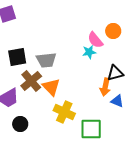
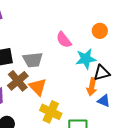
pink semicircle: (95, 40) -> (64, 40), moved
cyan star: (89, 52) -> (86, 59), moved, size x1.5

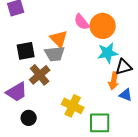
orange circle: (100, 31) -> (103, 26), moved, size x1.6
pink semicircle: (64, 40) -> (82, 22), moved
orange triangle: (38, 87) -> (59, 39), moved

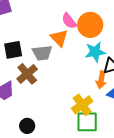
orange triangle: (59, 39) -> (59, 38), moved
yellow cross: (73, 106) -> (82, 105), moved, turned 30
black circle: (29, 118) -> (27, 126), moved

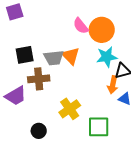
orange triangle: (59, 38) -> (71, 56), moved
brown cross: (27, 74) -> (39, 79), turned 35
yellow cross: (82, 105) -> (70, 109), moved

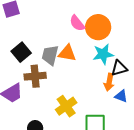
black square: (25, 55) -> (21, 52), turned -30
orange triangle: (71, 56) -> (67, 53), turned -36
gray trapezoid: (54, 58) -> (50, 55), turned 110

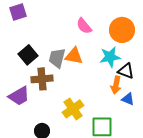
orange circle: (98, 27) -> (122, 30), moved
black triangle: (119, 68) -> (126, 71), turned 36

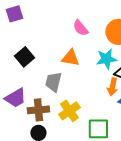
gray trapezoid: (57, 58) -> (53, 82), moved
brown cross: (42, 79) -> (38, 110), moved

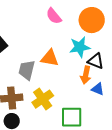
orange triangle: (70, 58) -> (50, 58), moved

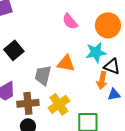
blue triangle: (98, 89) -> (114, 94), turned -32

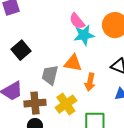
cyan star: (96, 52) -> (84, 35), moved
orange arrow: (102, 80) -> (90, 82), moved

